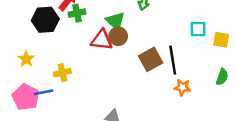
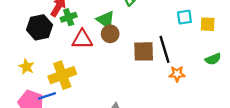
red triangle: (102, 40) -> (82, 39), moved
brown square: (151, 59) -> (144, 51), turned 35
yellow cross: (62, 73) -> (62, 75), size x1.6
green semicircle: (222, 77) -> (213, 59), turned 56

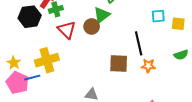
green triangle: (106, 20) -> (102, 15), moved, turned 42
red triangle: (82, 39) -> (67, 30), turned 42
brown square: (144, 51) -> (119, 64), moved
yellow star: (26, 67) -> (14, 63), moved

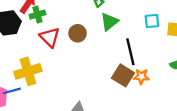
green triangle: (102, 15) -> (109, 22), moved
brown square: (119, 64) -> (123, 75), moved, turned 30

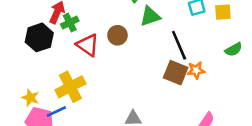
green triangle: (109, 22) -> (150, 16), turned 30

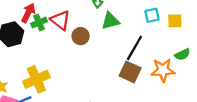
red triangle: (88, 45) -> (60, 20), moved
black line: (179, 45) -> (134, 48), turned 50
orange star: (196, 70) -> (163, 70), moved, size x1.5

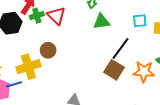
brown circle: (81, 36) -> (48, 50), moved

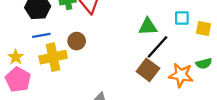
green triangle: (101, 22) -> (148, 27), moved
blue line: (14, 84) -> (41, 35), moved

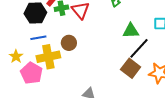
pink pentagon: (18, 80) -> (31, 73), moved

